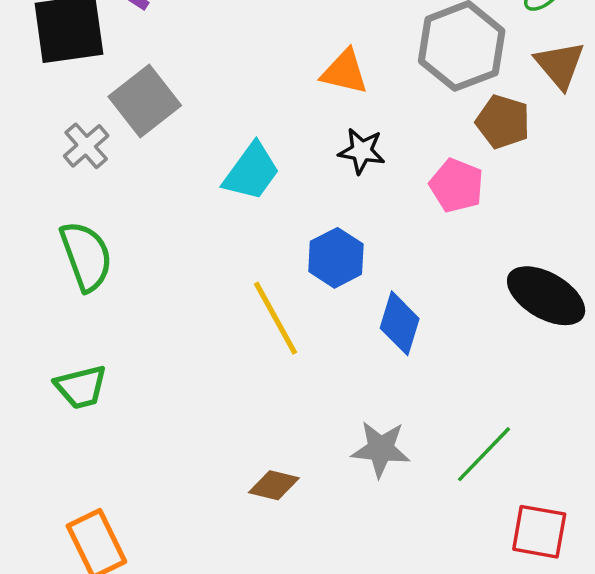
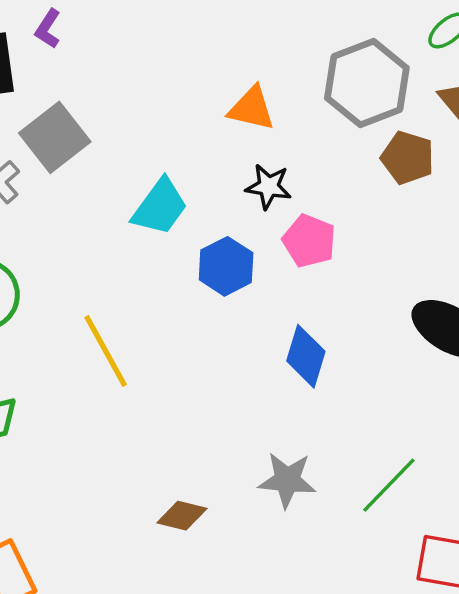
pink pentagon: (456, 185) -> (309, 241), moved
blue hexagon: (336, 258) -> (226, 266), moved
yellow line: (276, 318) -> (106, 351), moved

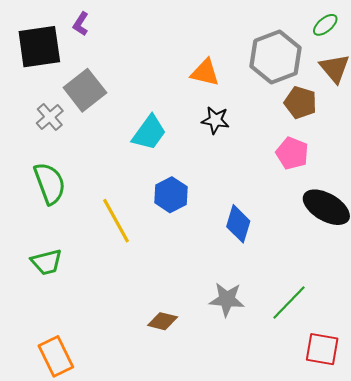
pink pentagon: (309, 241) -> (292, 153), moved
blue hexagon: (226, 266) -> (171, 195), moved

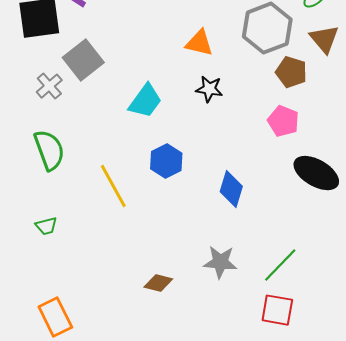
green trapezoid: (47, 262) -> (46, 226), size x0.7
red square: (322, 349) -> (277, 310), moved

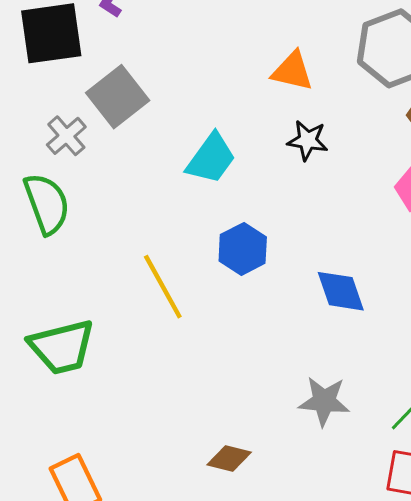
green semicircle: (49, 150) -> (47, 204), moved
blue diamond: (231, 189) -> (341, 291), turned -36
green trapezoid: (46, 226) -> (62, 347), size x2.0
brown diamond: (158, 283) -> (229, 458), moved

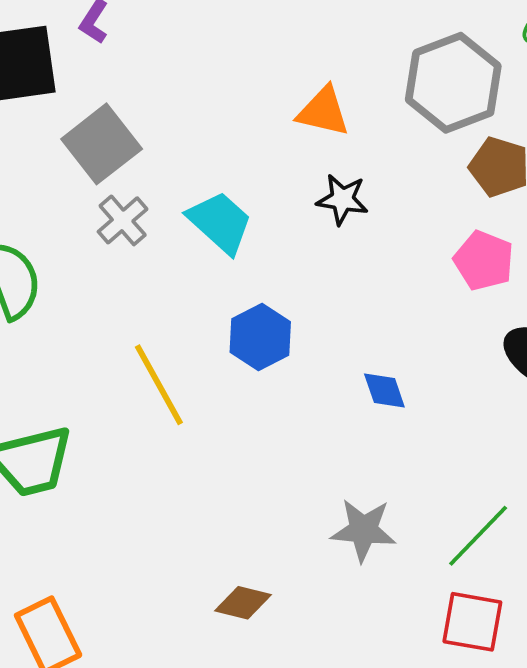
gray cross: (66, 136) -> (123, 220), moved
cyan trapezoid: (211, 158) -> (220, 222), turned -84
blue diamond: (341, 291) -> (384, 391), size x0.7

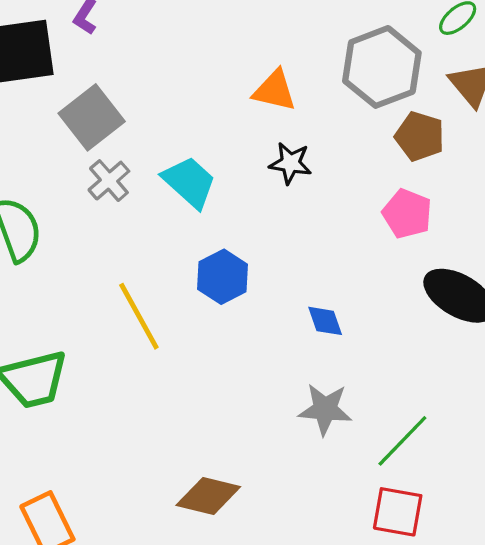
gray star: (363, 530) -> (325, 409), moved
brown diamond: (243, 603) -> (208, 496), size x1.4

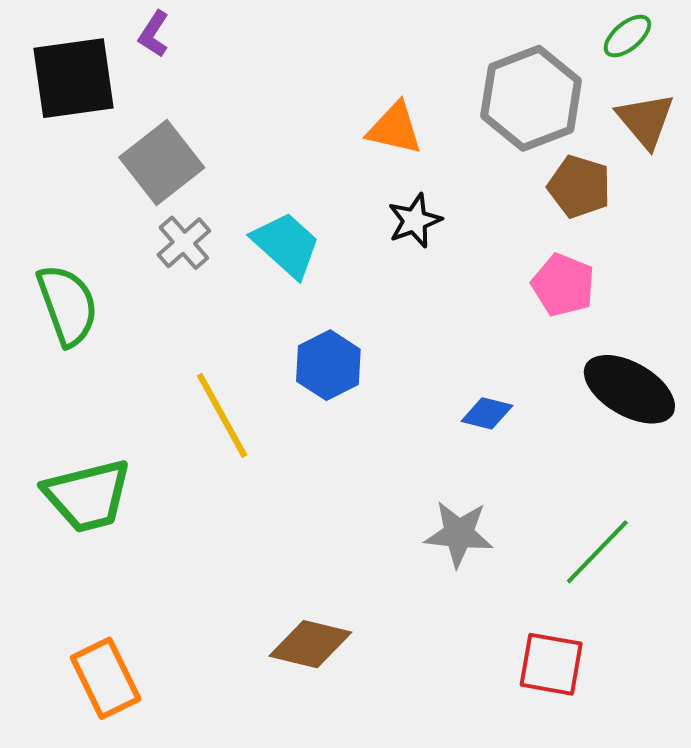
black star: (290, 163) -> (415, 221), turned -30
blue diamond: (325, 321) -> (487, 413), moved, turned -57
green line: (402, 441) -> (597, 552), moved

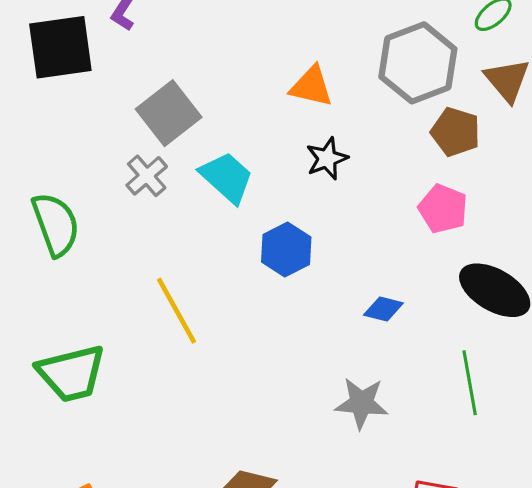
gray square: (162, 162) -> (169, 113), moved
blue hexagon: (328, 365) -> (286, 249), moved
green line: (597, 552) -> (470, 383), moved, turned -54

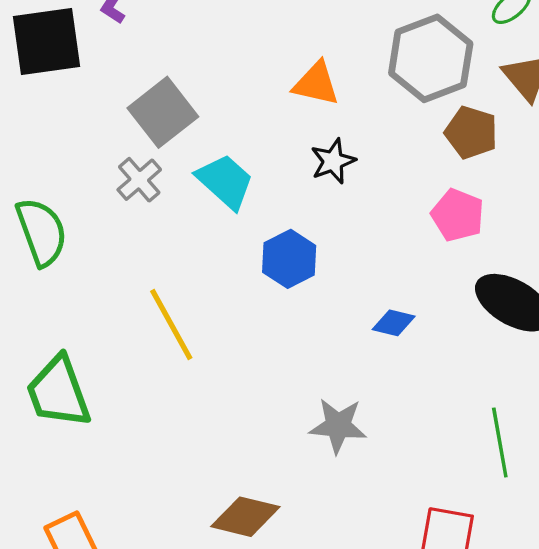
green trapezoid: (71, 373) -> (58, 392), turned 84
green line: (470, 383) -> (500, 443), moved
gray star: (361, 403) -> (338, 426), moved

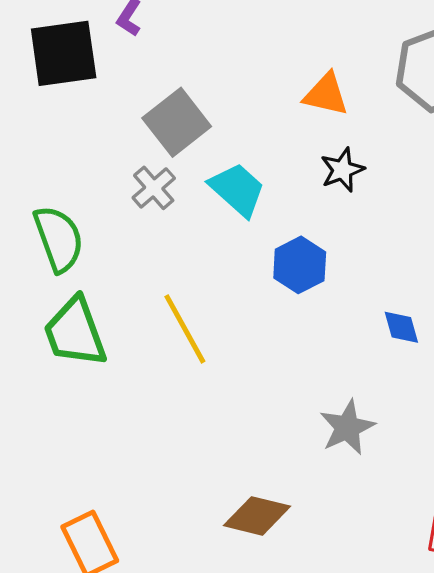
blue diamond: (394, 323) -> (401, 327), turned 60
green trapezoid: (58, 392) -> (75, 332), moved
gray star: (338, 426) -> (347, 427), turned -30

